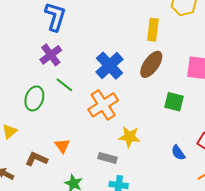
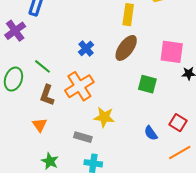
purple cross: (51, 55) -> (15, 31), moved
blue cross: (109, 66) -> (86, 48), size x0.6
brown L-shape: (36, 159) -> (47, 95), moved, turned -95

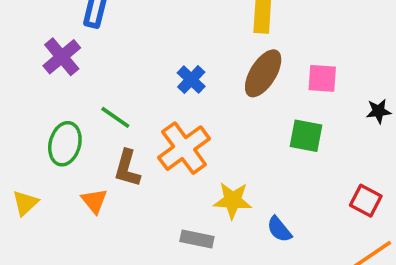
pink square: (172, 52) -> (322, 78), moved, size x0.7
orange triangle: (40, 125) -> (94, 201), moved
blue semicircle: (151, 133) -> (279, 229), moved

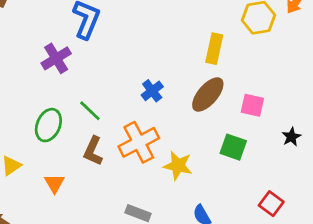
black star: (379, 111) -> (291, 137), turned -30
yellow star: (233, 200) -> (178, 166), moved
orange triangle: (94, 201) -> (54, 183), moved

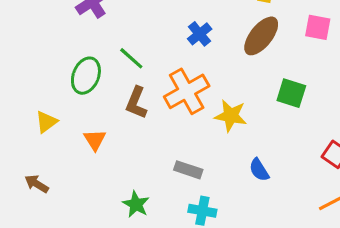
pink square: (252, 105) -> (318, 27), moved

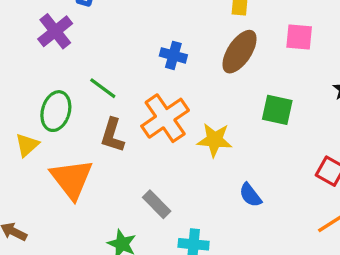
blue cross: (200, 34) -> (173, 55), turned -30
yellow triangle: (46, 122) -> (27, 145), moved
orange triangle: (95, 140) -> (72, 179), size x1.8
gray rectangle: (188, 170) -> (157, 204), moved, turned 32

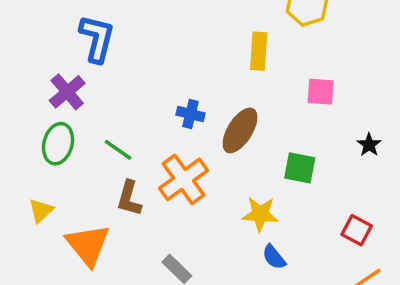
brown ellipse: (240, 52) -> (240, 130), moved
green ellipse: (56, 111) -> (58, 144), moved
yellow star: (215, 140) -> (260, 214), moved

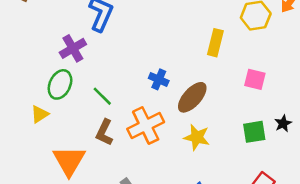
green square: (300, 168) -> (254, 132), moved, turned -30
yellow triangle: (41, 211) -> (40, 114), moved
yellow star: (260, 214) -> (197, 137), moved

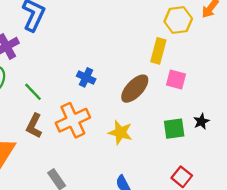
yellow rectangle: (215, 43) -> (158, 51), moved
brown ellipse: (192, 97) -> (135, 89), moved

